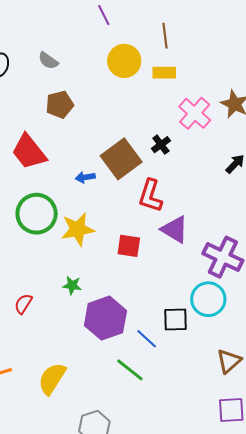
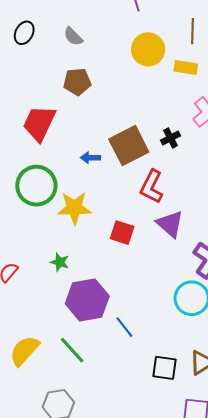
red trapezoid: (29, 152) -> (39, 123), turned 54
black square: (175, 319) -> (164, 368), moved
green line: (130, 370) -> (72, 350), moved

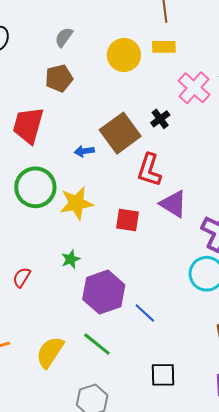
gray semicircle: (73, 37) -> (64, 37), moved, turned 90
yellow circle: (148, 49) -> (124, 55), moved
green star: (60, 262) -> (71, 259), turned -30
black square: (164, 368) -> (163, 375), moved

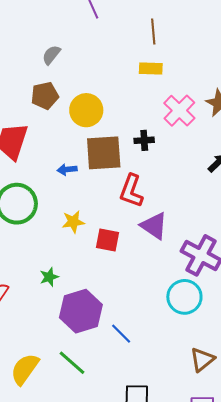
yellow circle: (124, 55) -> (86, 110), moved
black cross: (160, 119) -> (144, 140), turned 30
brown square: (120, 133) -> (104, 153), turned 30
yellow star: (76, 203) -> (73, 222), moved, size x0.7

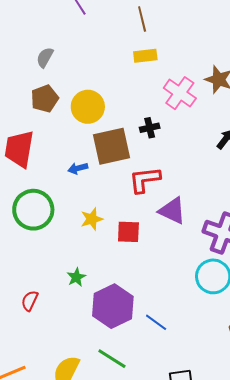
red L-shape: (131, 191) -> (145, 180), turned 72

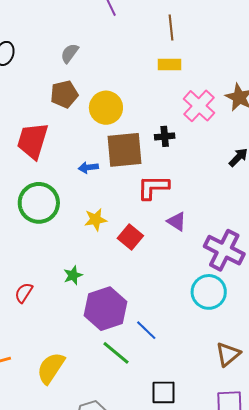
purple triangle: (172, 211) -> (177, 222), size x0.7
red square: (128, 232) -> (130, 237), turned 30
green line: (112, 359) -> (116, 353), moved

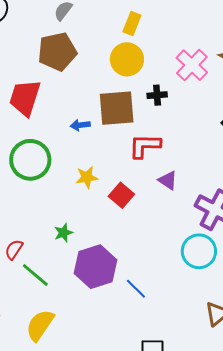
yellow rectangle: (170, 64) -> (132, 23), moved, turned -70
brown pentagon: (64, 94) -> (57, 52), size x1.4
yellow circle: (106, 108) -> (127, 59), moved
green line: (116, 353) -> (35, 275), moved

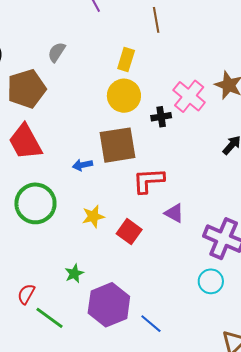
brown pentagon: (57, 52) -> (26, 89), moved
black cross: (157, 95) -> (161, 117), moved
red trapezoid: (25, 98) -> (25, 142), turned -42
cyan circle: (199, 251) -> (211, 281), size x0.7

